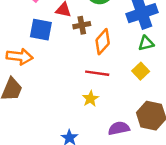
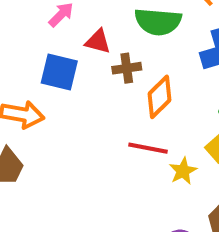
yellow star: (90, 99) -> (183, 171), moved

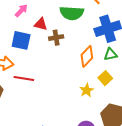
orange diamond: (160, 97) -> (87, 56), moved
red line: (148, 148) -> (24, 79), moved

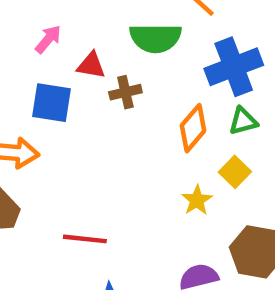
red line: (24, 79) -> (85, 239), moved

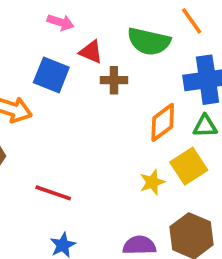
pink arrow: (48, 39) -> (61, 22), turned 55
yellow square: (235, 172) -> (189, 166), size x1.4

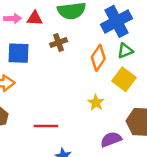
red triangle: (91, 52) -> (35, 18), moved
yellow star: (152, 182) -> (96, 103), moved

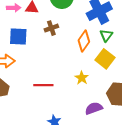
green triangle: (125, 51) -> (106, 35), turned -32
red line: (46, 126) -> (43, 85), moved

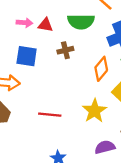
yellow star: (82, 78) -> (95, 111), size x1.5

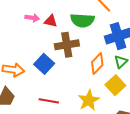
brown cross: (65, 50) -> (67, 45), size x1.6
blue square: (27, 56) -> (44, 64), moved, turned 30

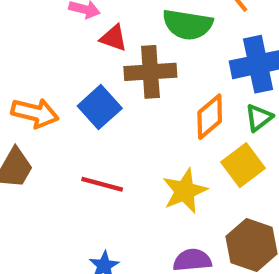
red triangle: (51, 21) -> (113, 38), moved

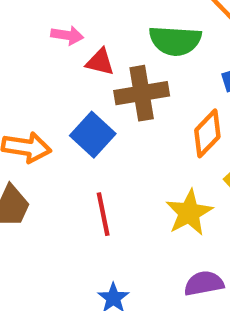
red line: (102, 184) -> (103, 214), turned 69

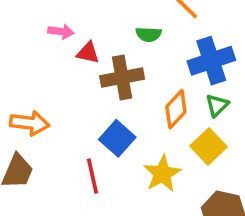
green semicircle: (175, 41) -> (149, 34), size x0.6
blue square: (93, 135) -> (117, 138), moved

